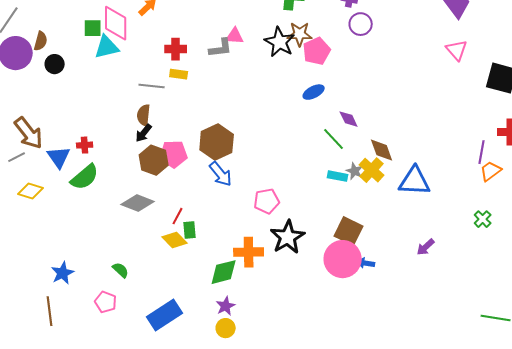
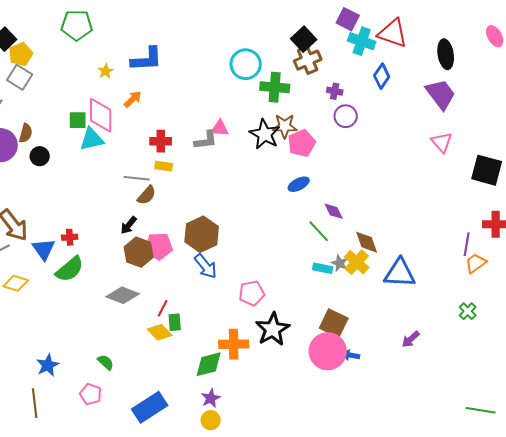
brown semicircle: (144, 115) -> (147, 195), moved, turned -145

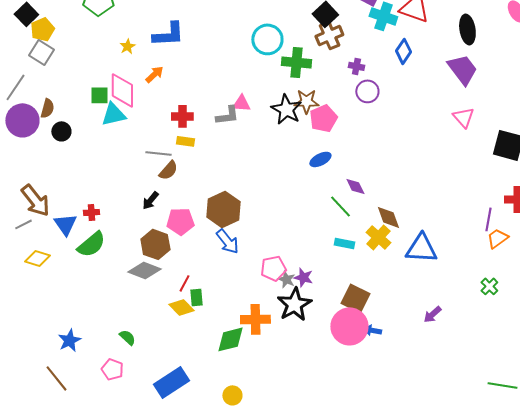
brown hexagon: (139, 252) -> (155, 244), moved
gray star: (340, 263) -> (286, 279), moved
purple star: (211, 398) -> (303, 277), moved, turned -30
brown line: (35, 403) -> (56, 378), turned -32

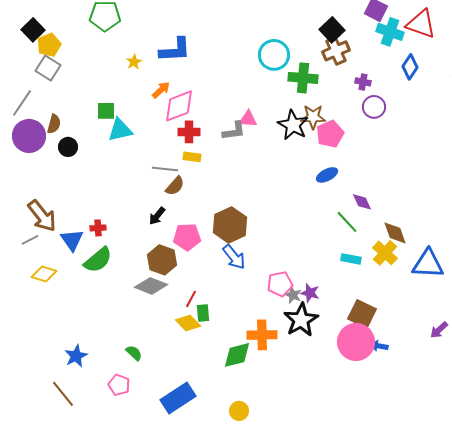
pink diamond: (122, 90) -> (179, 106), moved, turned 69

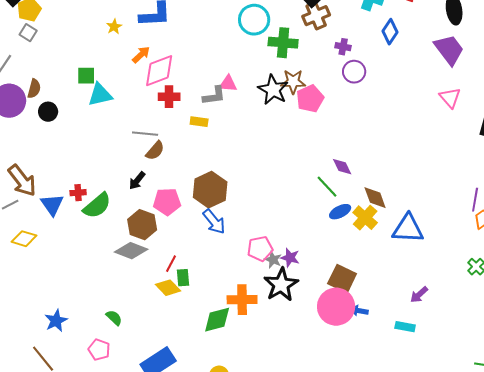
gray square: (48, 68) -> (28, 33), size x0.7
yellow rectangle: (192, 157) -> (199, 122), moved
blue ellipse: (327, 175) -> (340, 212), moved
cyan rectangle: (351, 259) -> (405, 327), moved
green semicircle: (98, 260) -> (97, 206), moved

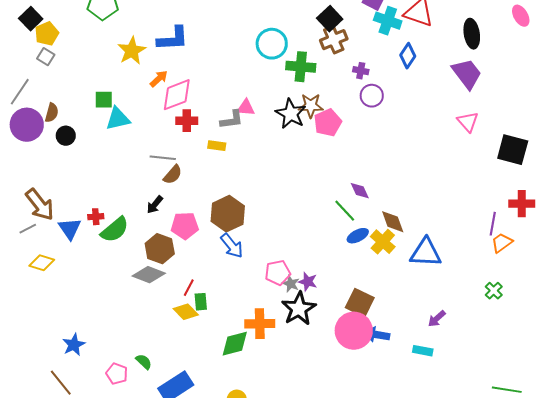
yellow star: (114, 27) -> (132, 51), size x1.8
blue arrow: (359, 311) -> (377, 335), size x1.4
green semicircle: (114, 318) -> (144, 362), moved

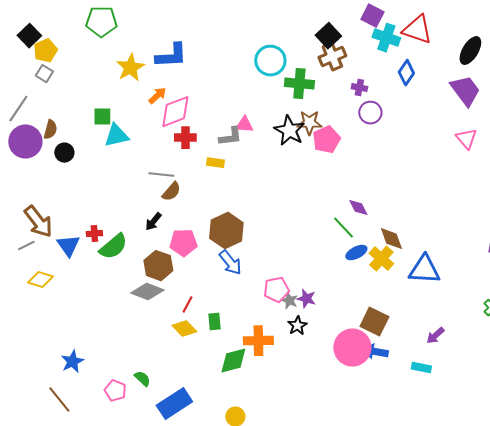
black ellipse: (472, 34) -> (470, 51), turned 40
green rectangle: (201, 302) -> (214, 322), moved
brown square: (360, 303) -> (374, 322), moved
black star: (299, 309) -> (297, 326), size x0.6

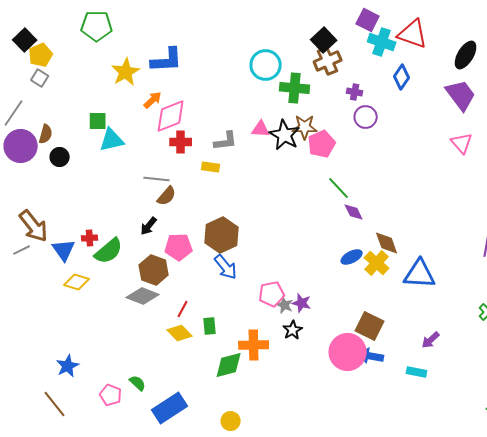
pink triangle: (244, 125) -> (261, 129), moved
green line: (343, 228) -> (339, 188), moved
yellow diamond: (40, 280) -> (77, 282), moved

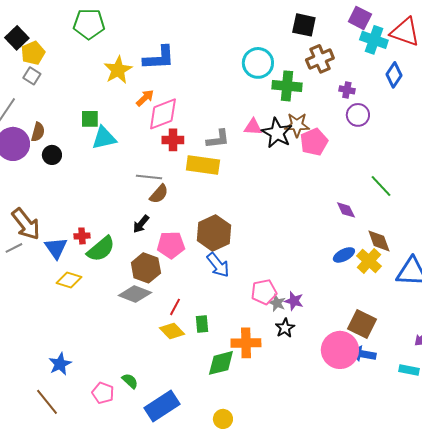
black square: (324, 40) -> (304, 25), moved, turned -35
yellow rectangle: (211, 167) -> (203, 165), size x1.8
green line: (339, 188) -> (381, 186), moved

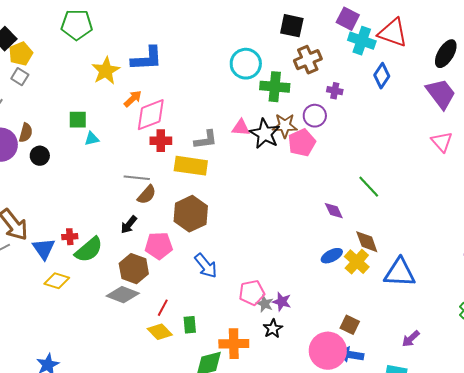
purple circle: (358, 115) -> (315, 116), moved
cyan triangle: (104, 138) -> (92, 139), size x0.6
brown hexagon: (214, 233) -> (191, 214), moved
brown square: (362, 324) -> (350, 325), size x0.7

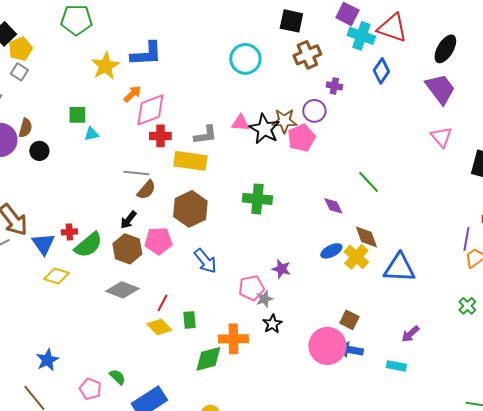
green cross: (275, 87) -> (257, 199), moved
brown hexagon: (134, 269) -> (127, 249), moved
purple star: (282, 302) -> (281, 269), moved
gray star: (265, 304) -> (264, 299), turned 30

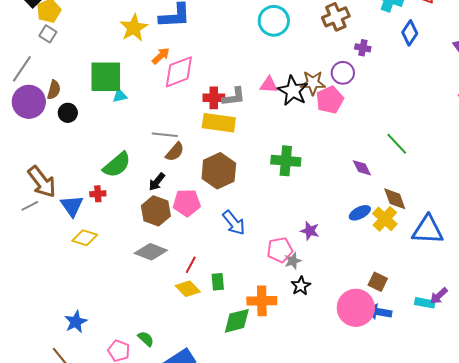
green square: (77, 115) -> (106, 77), size x1.8
red cross: (160, 136) -> (214, 98), moved
green semicircle: (88, 245) -> (117, 165), moved
cyan rectangle: (396, 366) -> (425, 303), moved

